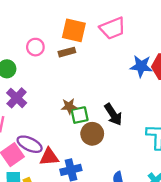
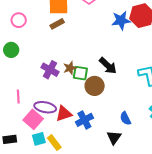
pink circle: (35, 47) -> (19, 20), moved
purple cross: (17, 98) -> (50, 70), moved
green square: (80, 115) -> (80, 73), turned 35

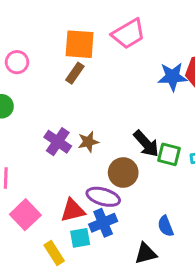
brown rectangle: (57, 24) -> (75, 73), turned -32
green square: (80, 73) -> (169, 154), moved
purple ellipse: (45, 107) -> (103, 197), moved
black triangle: (114, 137) -> (146, 253), turned 35
cyan square: (39, 139) -> (80, 238), moved

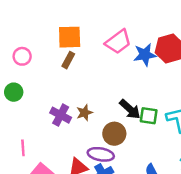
pink trapezoid: (128, 34) -> (118, 42), moved

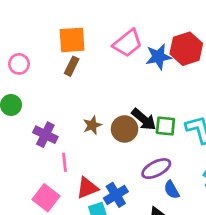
purple cross: (61, 115) -> (45, 135), moved
brown circle: (114, 134) -> (125, 129), moved
pink line: (23, 148) -> (64, 162), moved
purple ellipse: (101, 154) -> (156, 169), moved, turned -35

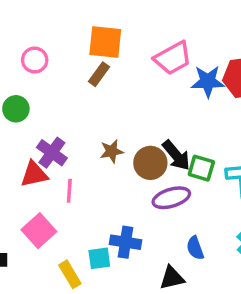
purple ellipse: (156, 169) -> (171, 198), moved
red triangle: (87, 188) -> (34, 174), moved
blue cross: (116, 195) -> (125, 242), turned 30

